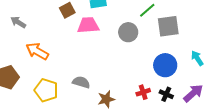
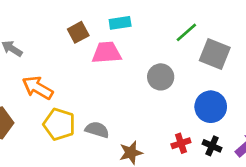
gray square: (168, 26) -> (215, 54), turned 30
gray circle: (128, 32) -> (161, 77), moved
yellow pentagon: (46, 90) -> (59, 124), moved

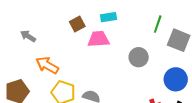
green line: (186, 32) -> (158, 24), turned -30

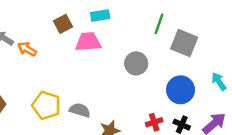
orange arrow: (47, 65) -> (27, 49), moved, size x0.7

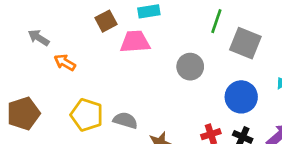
orange arrow: (27, 49) -> (65, 62), moved

